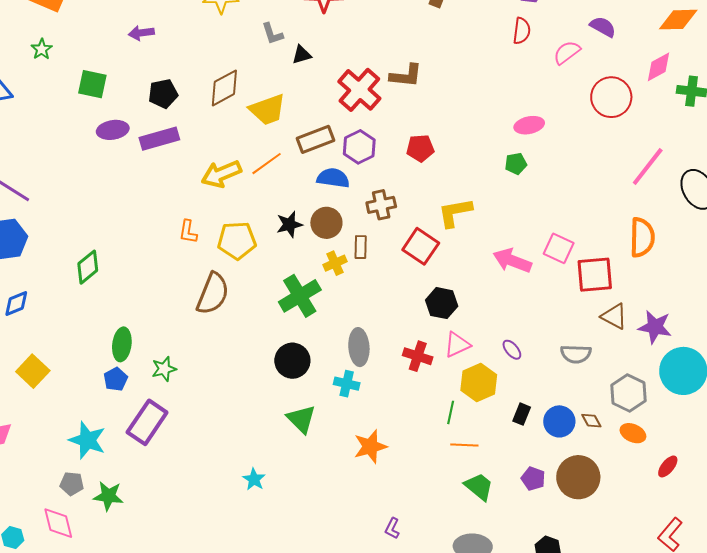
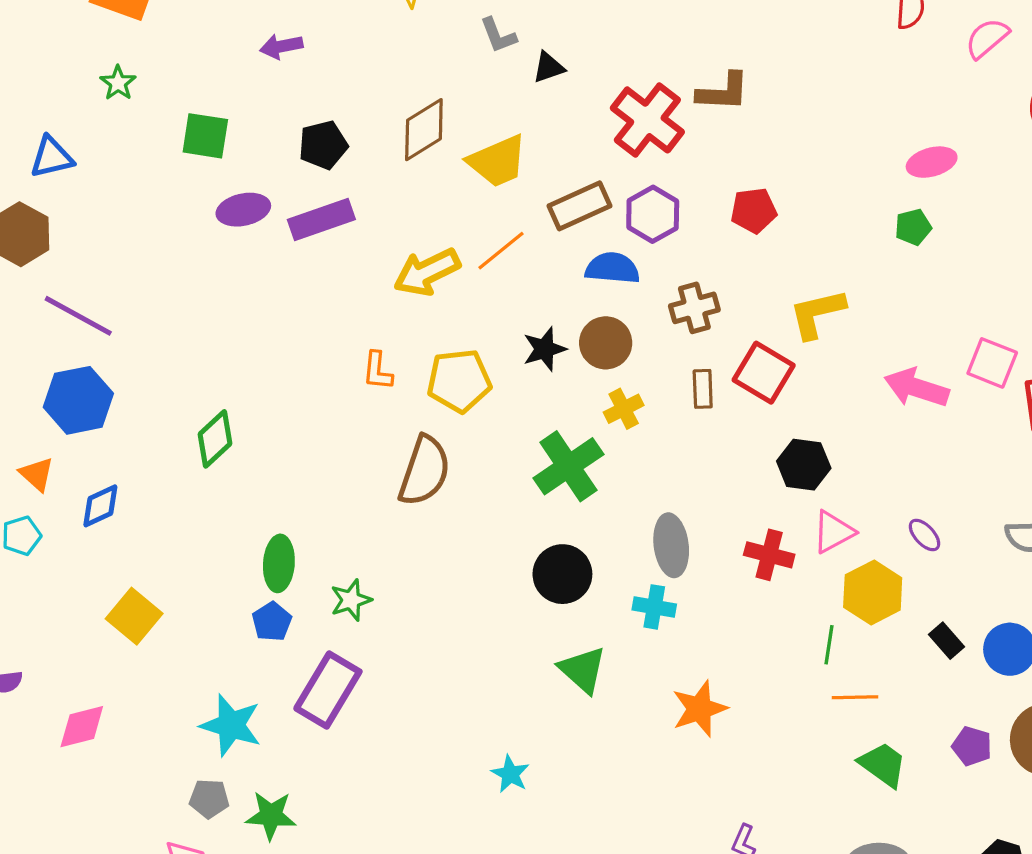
brown rectangle: (361, 247) -> (703, 389), moved
black rectangle: (522, 414) -> (947, 641), turned -60

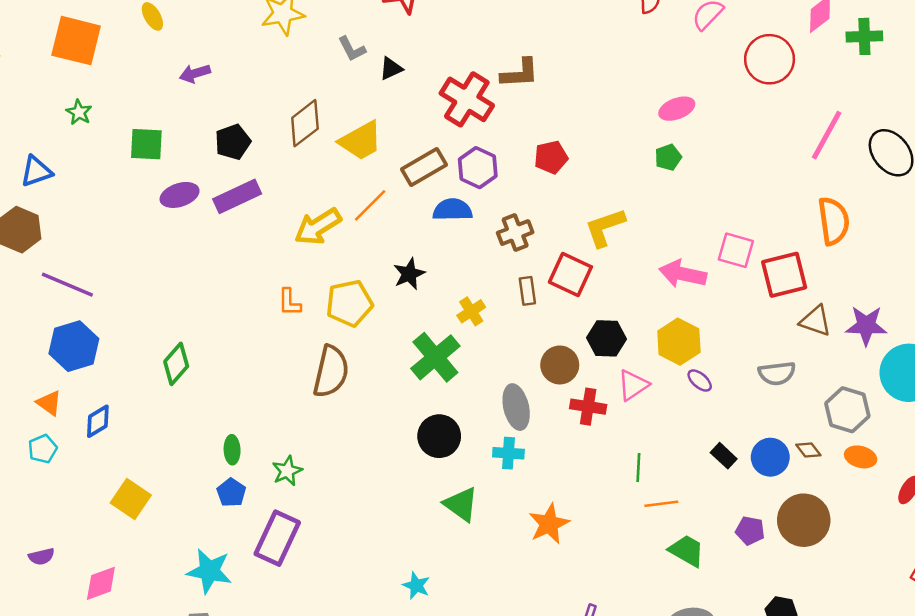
brown circle: (606, 343) -> (560, 365), moved
green ellipse: (279, 563) -> (232, 450), size x0.7
yellow hexagon: (873, 592) -> (679, 342), moved

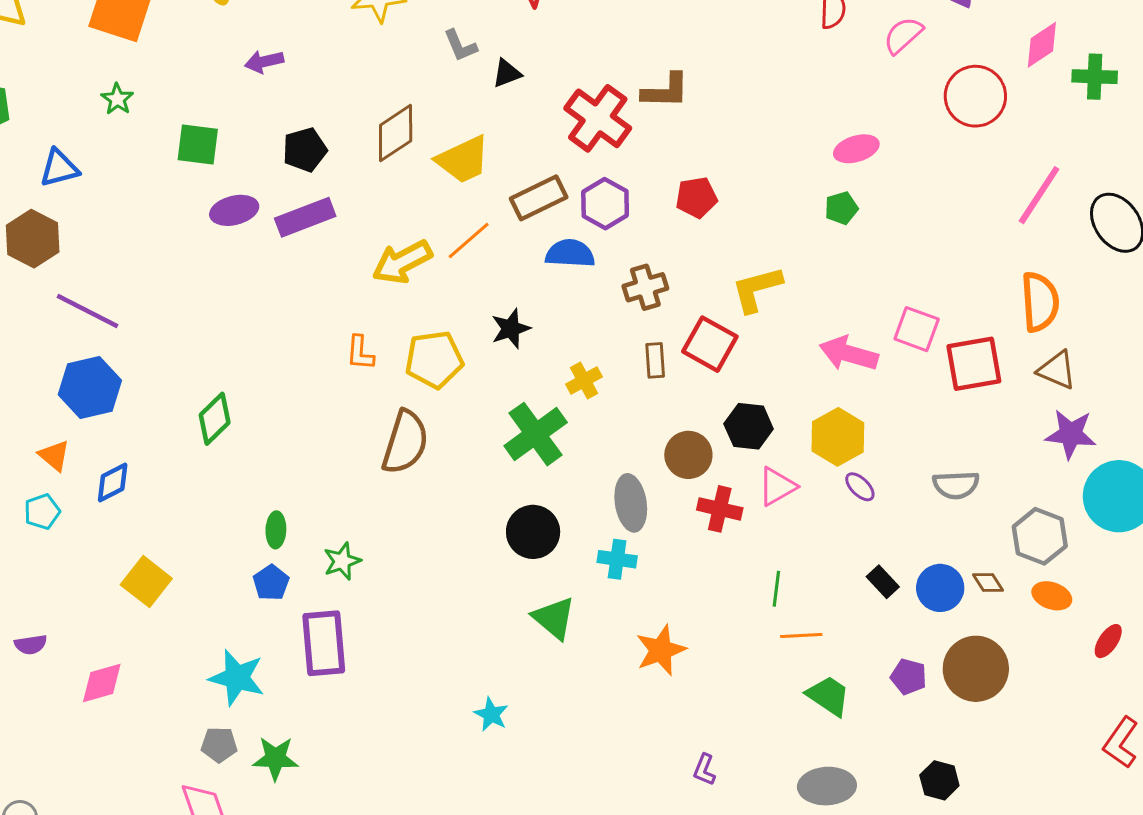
brown triangle: (816, 321) -> (1057, 370), moved
purple rectangle: (277, 538) -> (324, 643), turned -34

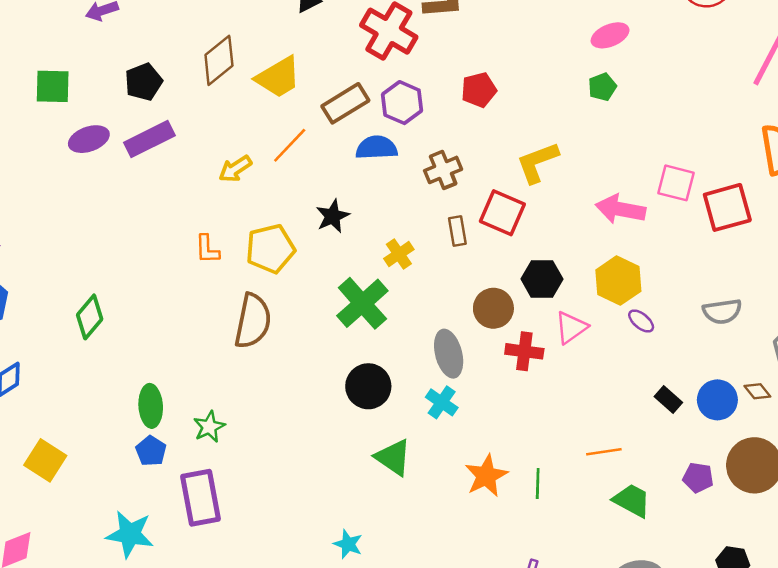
yellow arrow: (402, 262) -> (235, 169), size x0.7
green ellipse: (276, 530) -> (151, 406), size x1.4
cyan cross: (617, 559) -> (442, 402), turned 32
green line: (776, 589) -> (538, 484), moved

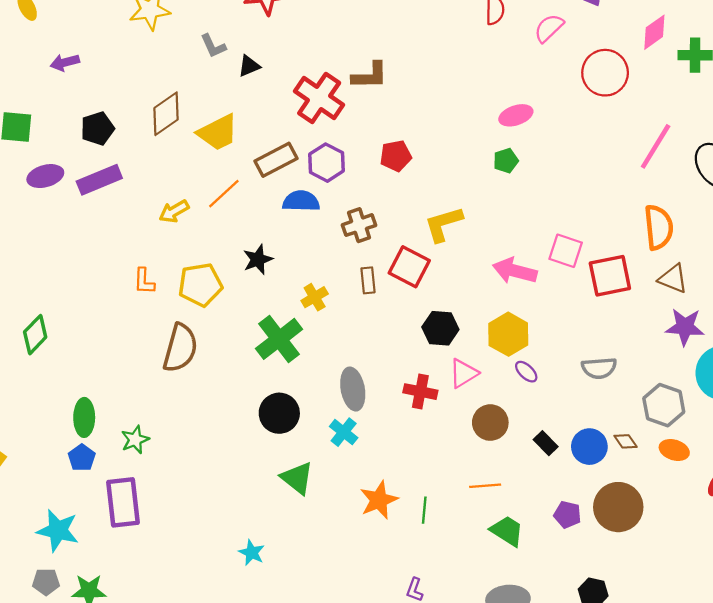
brown circle: (493, 308) -> (490, 423), moved

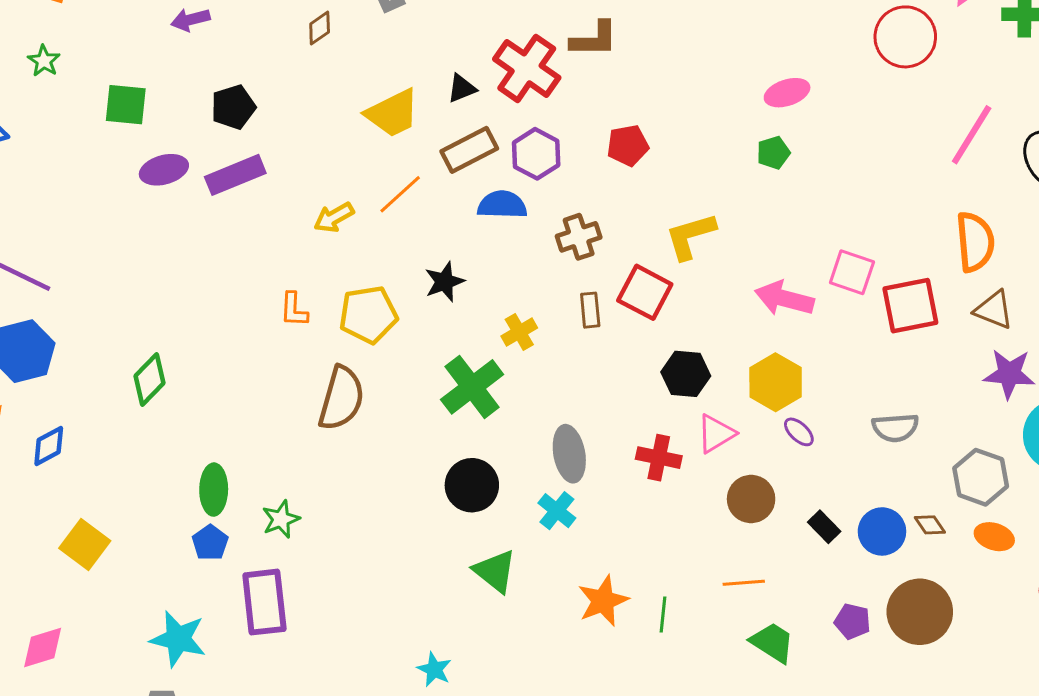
black triangle: (249, 66) -> (462, 88), moved
brown diamond: (166, 114) -> (320, 28), moved, size x0.6

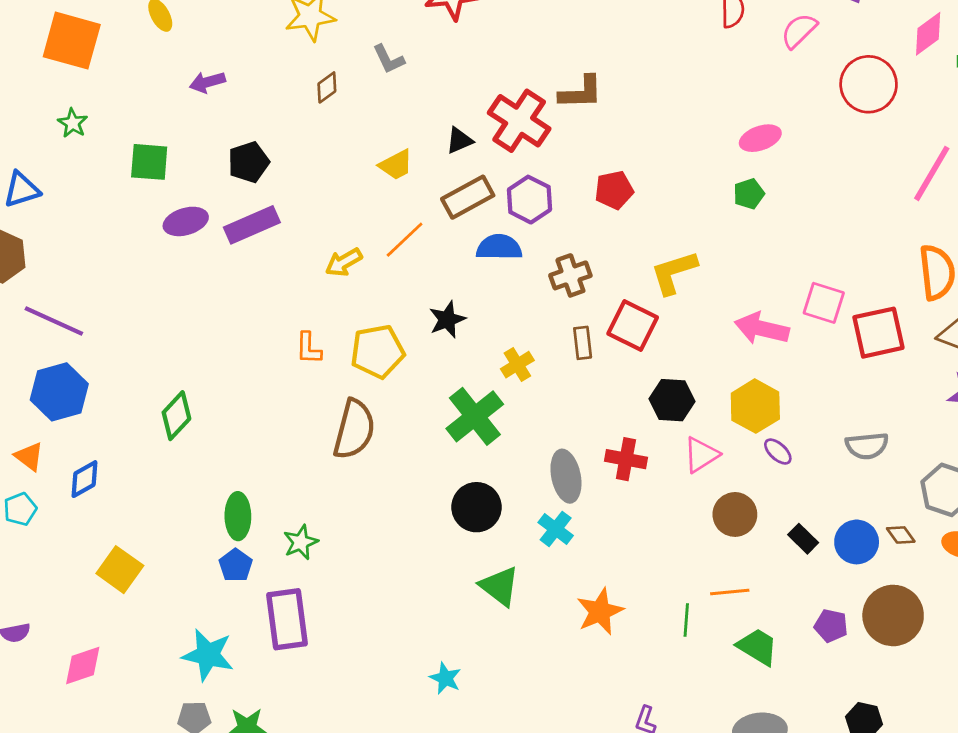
yellow trapezoid: (392, 113) -> (396, 165), size x0.7
red cross: (659, 458) -> (626, 459), moved
green line: (663, 614) -> (686, 620), moved

